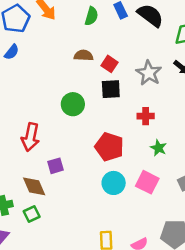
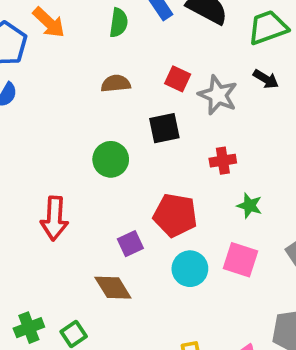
red square: (110, 64) -> (178, 79), moved
purple square: (56, 166) -> (130, 244), moved
brown diamond: (34, 186) -> (113, 288), moved

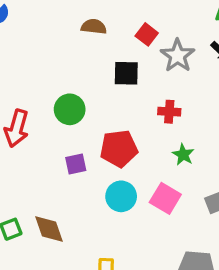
green circle: (111, 159) -> (70, 109), moved
red pentagon: (175, 215) -> (119, 149), turned -30
brown diamond: (113, 288) -> (49, 229), moved

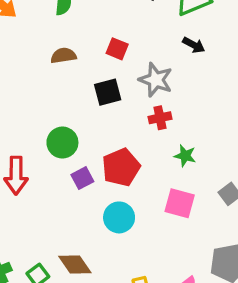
gray star: (178, 56) -> (156, 80), moved
purple square: (76, 164) -> (82, 178), moved
cyan circle: (121, 196) -> (119, 217), moved

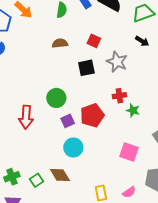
red cross: (160, 118) -> (119, 96), moved
pink square: (180, 203) -> (129, 152), moved
cyan circle: (119, 217) -> (73, 148), moved

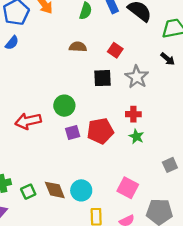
green star: (133, 110) -> (136, 136), moved
red arrow: (26, 117) -> (28, 121), turned 65
cyan circle: (73, 148) -> (81, 190), moved
pink square: (129, 152) -> (128, 188), moved

